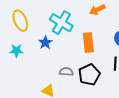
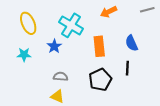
gray semicircle: (66, 72) -> (61, 77), moved

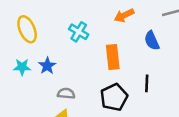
cyan cross: (71, 25) -> (79, 32), size x0.7
blue semicircle: (132, 43) -> (152, 41), moved
blue star: (54, 46) -> (47, 66), moved

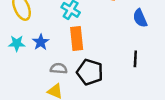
orange rectangle: (113, 57) -> (77, 39), moved
black pentagon: (114, 97) -> (90, 72), moved, turned -30

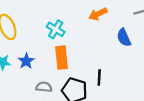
black line: (135, 59) -> (99, 78), moved

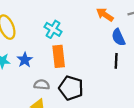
orange arrow: (98, 14) -> (105, 15), moved, turned 60
black line: (99, 78) -> (116, 61), moved

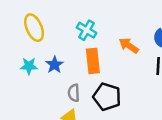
orange arrow: (105, 15) -> (129, 46), moved
gray semicircle: (42, 85) -> (74, 93), turned -98

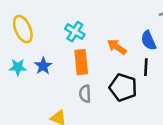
gray semicircle: (74, 93) -> (85, 94), moved
black pentagon: (107, 97) -> (123, 87), moved

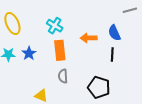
orange arrow: (117, 47) -> (89, 38), turned -35
black pentagon: (123, 87) -> (99, 87), moved

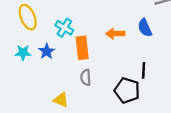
cyan cross: (55, 26) -> (64, 28), moved
black line: (112, 54) -> (144, 70), moved

